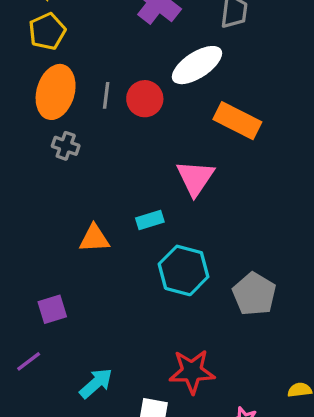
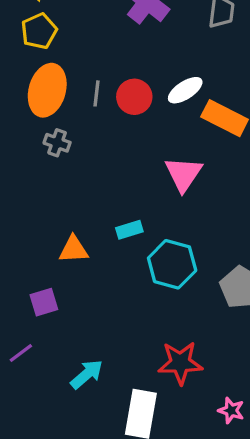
white ellipse: (197, 65) -> (185, 90), moved, size x0.7
cyan rectangle: (150, 220) -> (129, 230), moved
orange triangle: (94, 238) -> (74, 250), moved

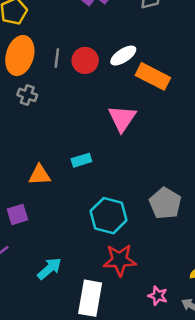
cyan hexagon: (172, 264) -> (109, 216), moved

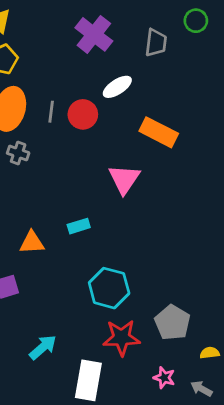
white ellipse: (123, 56) -> (117, 87), moved
gray pentagon: (165, 203) -> (172, 323), moved

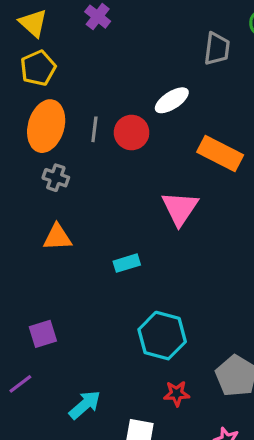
purple cross: (94, 34) -> (98, 17), moved, size x0.6
orange triangle: (32, 243) -> (57, 237), moved
red star: (121, 338) -> (177, 394), size x0.6

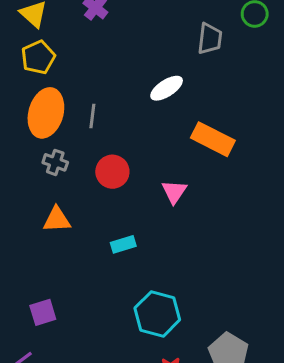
red circle: (132, 133) -> (112, 172), moved
pink triangle: (180, 208) -> (174, 192), size x0.7

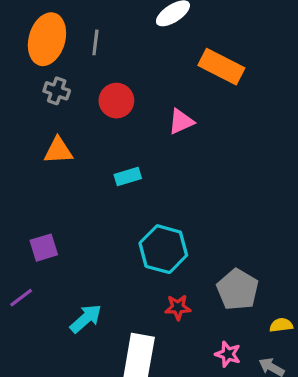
pink triangle: (174, 192) -> (181, 122), turned 32

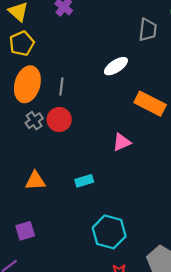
gray cross: (57, 91) -> (34, 121), turned 36
red circle: (116, 101) -> (59, 119), moved
orange triangle: (58, 151) -> (35, 181), moved

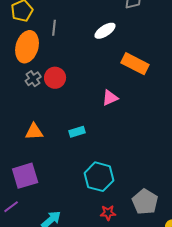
gray line: (61, 87) -> (54, 28), moved
purple square: (25, 231) -> (25, 176), size x1.5

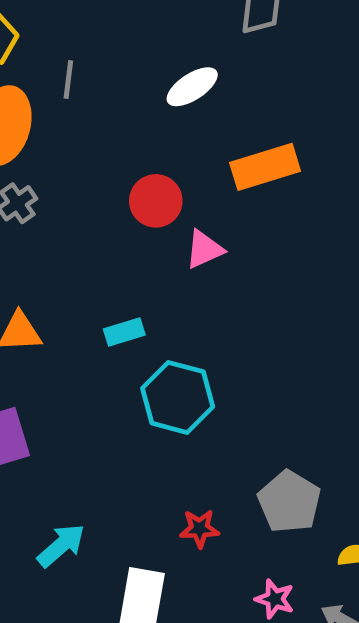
orange rectangle: (135, 64) -> (265, 167), turned -44
red circle: (55, 78) -> (156, 201), moved
cyan hexagon: (99, 177) -> (178, 397), moved

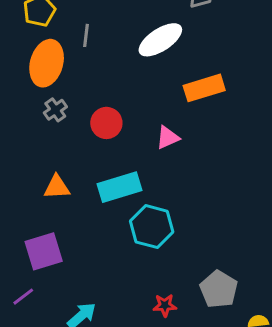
white ellipse: (192, 87) -> (160, 40), size x1.4
red circle: (156, 201) -> (106, 123), moved
cyan rectangle: (124, 332) -> (120, 187), size x1.8

